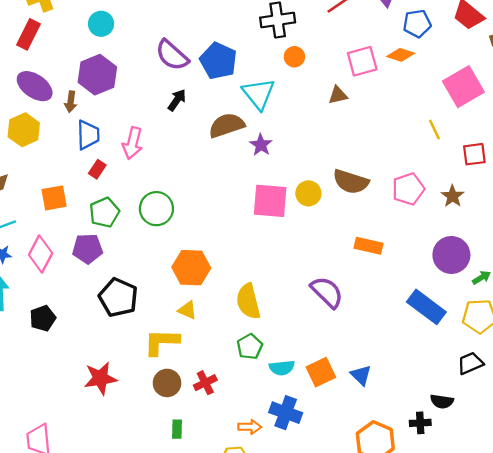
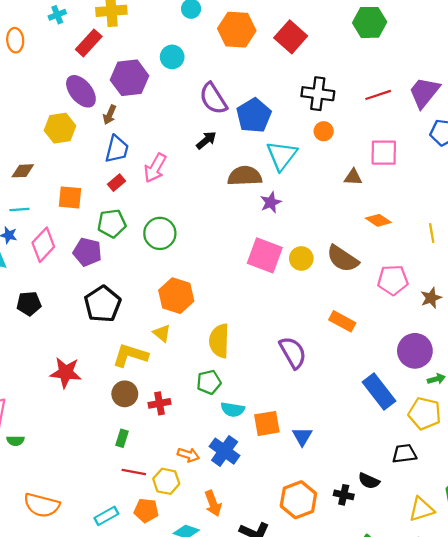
cyan circle: (101, 24) -> (172, 57), moved
orange diamond: (401, 55) -> (378, 220), moved
purple hexagon: (97, 75) -> (129, 78), moved

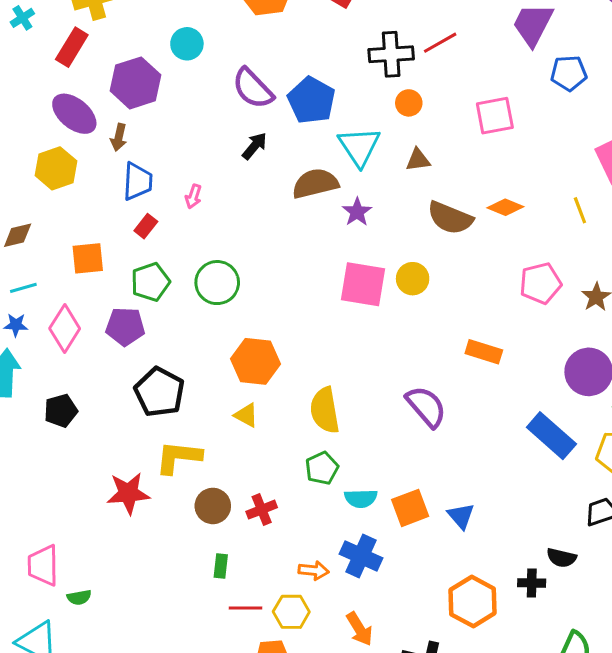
red line: (378, 95) -> (440, 43), moved
pink arrow: (155, 168) -> (193, 197), size x0.6
brown triangle: (353, 177) -> (418, 160), moved
brown semicircle: (343, 259) -> (450, 218), moved
yellow L-shape: (130, 355) -> (178, 457), moved

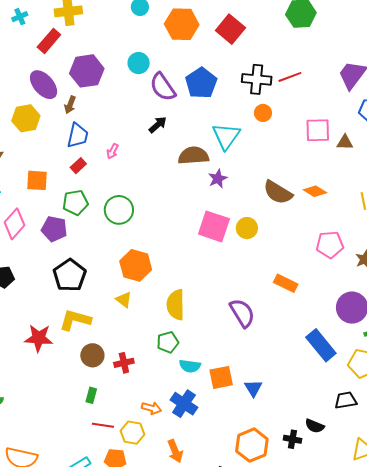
cyan circle: (187, 44) -> (139, 63), moved
blue pentagon: (311, 100) -> (201, 83), moved
brown triangle: (418, 160) -> (345, 142), moved

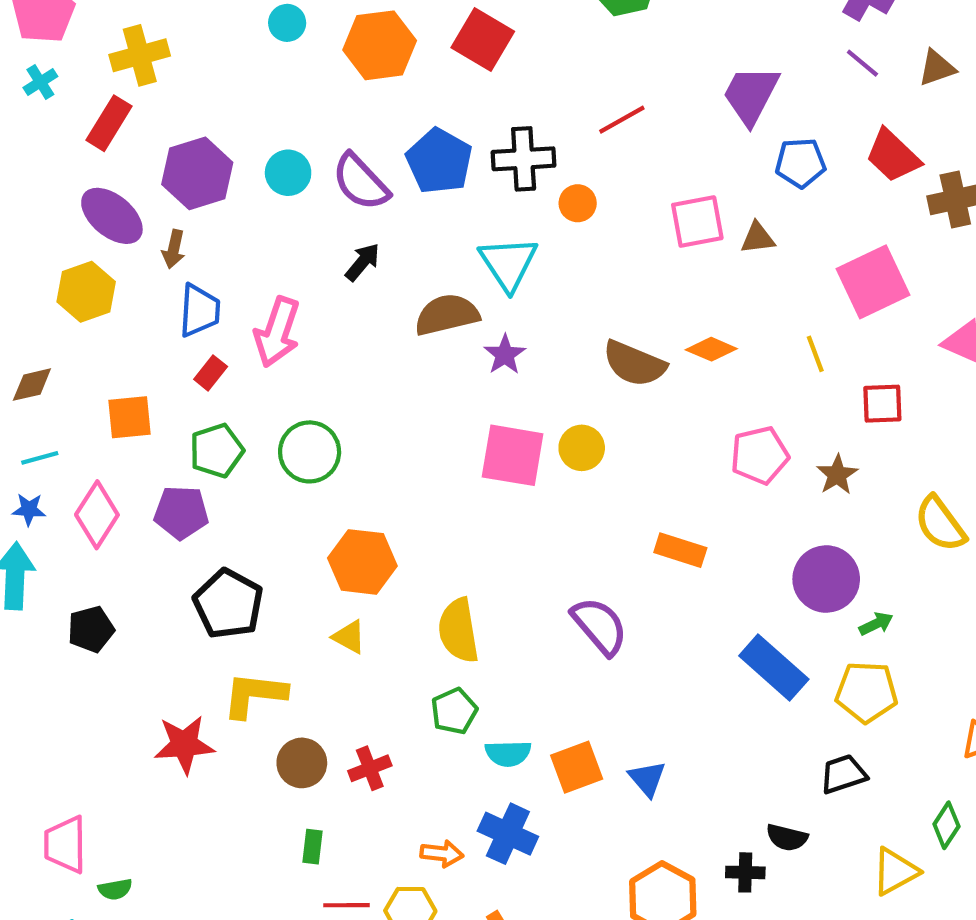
cyan circle: (139, 63) -> (288, 173), moved
black cross: (257, 79) -> (524, 159), moved
pink arrow: (113, 151) -> (277, 332), size x2.0

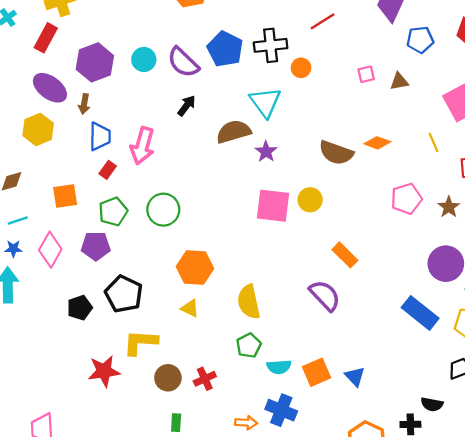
pink square: (697, 221) -> (366, 74), size x0.6
orange rectangle: (680, 550) -> (345, 255), moved, turned 30
black pentagon: (91, 629) -> (80, 308), moved

